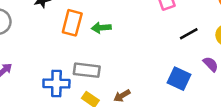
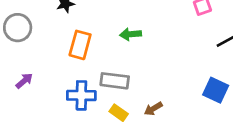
orange rectangle: (72, 23) -> (80, 45), moved

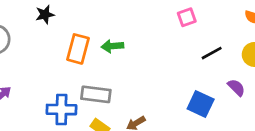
orange rectangle: (80, 45) -> (78, 49), moved

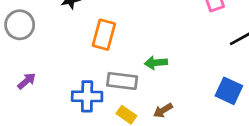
green arrow: (112, 46) -> (156, 63), moved

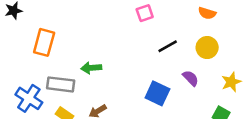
blue cross: (87, 96) -> (29, 98), turned 32

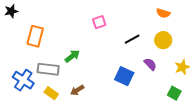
pink square: (145, 13) -> (99, 22), moved
green arrow: (91, 68) -> (72, 56), turned 147

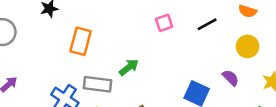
black line: (132, 39) -> (207, 24), moved

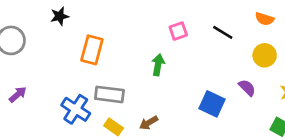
black line: (207, 24) -> (223, 32), turned 60
green arrow: (129, 67) -> (158, 65), moved, turned -42

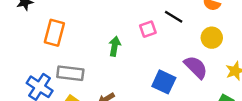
pink square: (178, 31) -> (148, 29), moved
purple semicircle: (247, 88) -> (196, 67), size x1.5

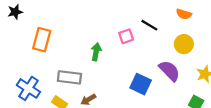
gray rectangle: (70, 73) -> (69, 77), moved

